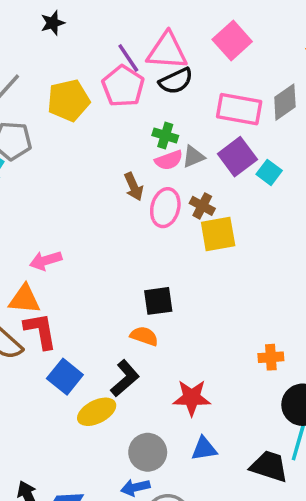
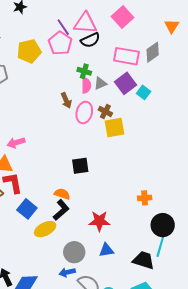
pink semicircle: (169, 160) -> (86, 85), turned -70
orange semicircle: (144, 336) -> (62, 194), moved

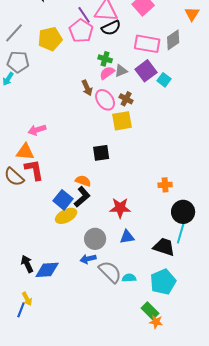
pink semicircle: (86, 85) -> (107, 73), turned -126
pink ellipse: (84, 112) -> (105, 100), turned -50
yellow square: (114, 128) -> (122, 121), moved
blue square: (27, 209) -> (63, 200), moved

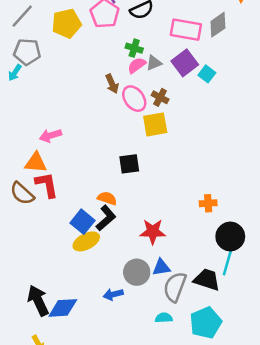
gray circle: (95, 239) -> (137, 272), moved
black arrow: (27, 264) -> (38, 301), size x1.4
gray semicircle: (110, 272) -> (175, 287), moved, turned -115

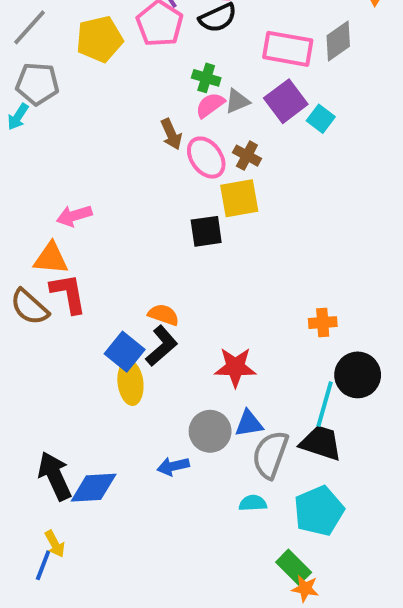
black square: (129, 164) -> (206, 231), moved
yellow ellipse: (86, 241) -> (130, 383), turned -70
cyan line: (228, 261) -> (325, 404), moved

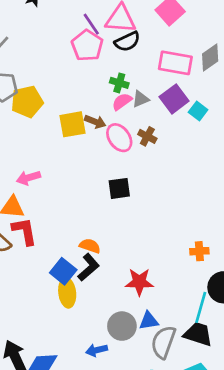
yellow pentagon: (99, 39) -> (27, 102), moved
brown arrow: (171, 134) -> (95, 122), turned -45
yellow square: (239, 198) -> (73, 124), moved

